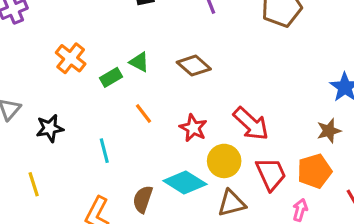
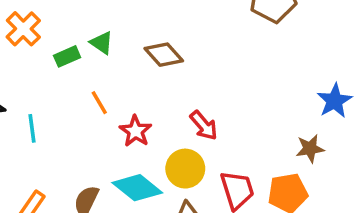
red arrow: (251, 124) -> (204, 125), moved, size x0.7
red star: (193, 128) -> (136, 131), moved
cyan line: (104, 151) -> (32, 128), moved

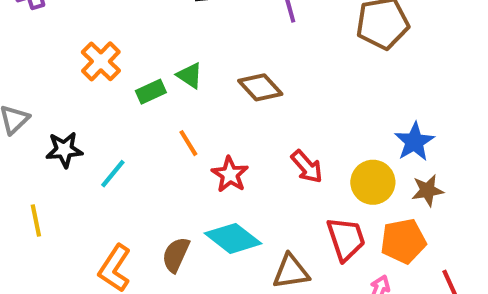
blue star: (334, 101) -> (414, 142), moved
cyan line: (32, 128) -> (113, 174), turned 48
yellow circle: (185, 169) -> (373, 182), moved

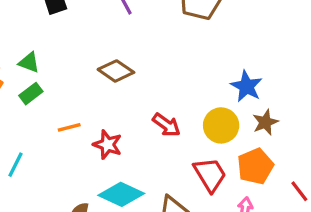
green triangle: (190, 75) -> (29, 62), moved
orange line: (188, 143) -> (69, 127), turned -60

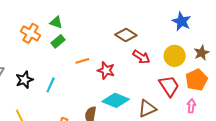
brown diamond: (116, 71) -> (126, 35), moved
blue star: (246, 86) -> (181, 21), moved

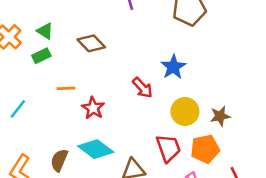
blue star: (181, 21) -> (173, 67), moved
brown diamond: (126, 35) -> (91, 43), moved
red arrow: (141, 57) -> (142, 88), moved

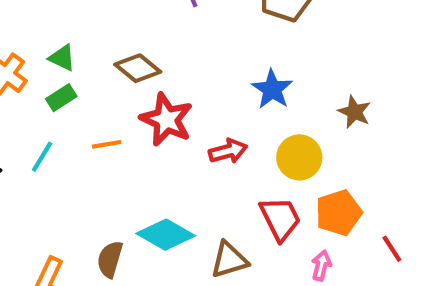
red arrow: (142, 88) -> (228, 151), moved, turned -55
red star: (93, 108) -> (166, 120), moved, size x1.4
cyan line: (18, 109) -> (42, 157), moved
brown star: (220, 116) -> (354, 112), moved, turned -30

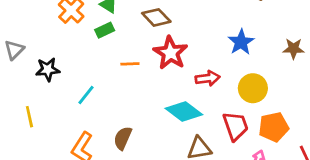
brown star: (354, 112) -> (294, 49), moved, turned -30
cyan line: (42, 157) -> (86, 95), moved
cyan diamond: (166, 235) -> (184, 111), moved

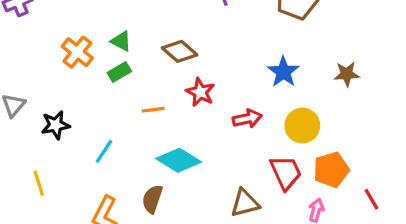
red star: (171, 53) -> (200, 92), size x0.7
cyan diamond: (184, 111) -> (179, 160), moved

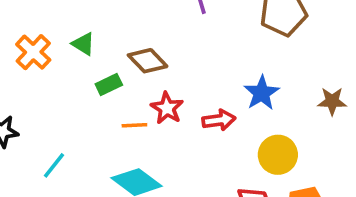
green rectangle: (119, 72) -> (109, 85), moved
orange line: (153, 110) -> (134, 125), moved
red arrow: (247, 119) -> (219, 120), moved

